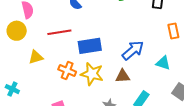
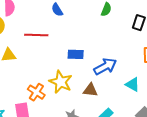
blue rectangle: (90, 46) -> (76, 54), moved, size x0.7
orange cross: (67, 71) -> (36, 92), moved

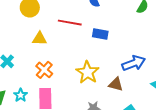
blue rectangle: (76, 54) -> (100, 34), moved
orange cross: (36, 92) -> (44, 70), moved

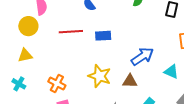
yellow triangle: (40, 39) -> (25, 55), moved

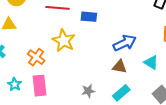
yellow star: (100, 76) -> (64, 41), moved
brown triangle: (130, 81) -> (120, 67), moved

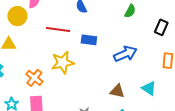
yellow star: (64, 41) -> (63, 63), turned 30
blue arrow: (125, 43) -> (125, 54), moved

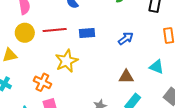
yellow circle: (17, 16) -> (25, 33), moved
blue arrow: (125, 54) -> (126, 38), size x0.7

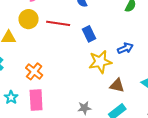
blue rectangle: (87, 33) -> (89, 34), turned 56
yellow star: (67, 61) -> (100, 62), moved

